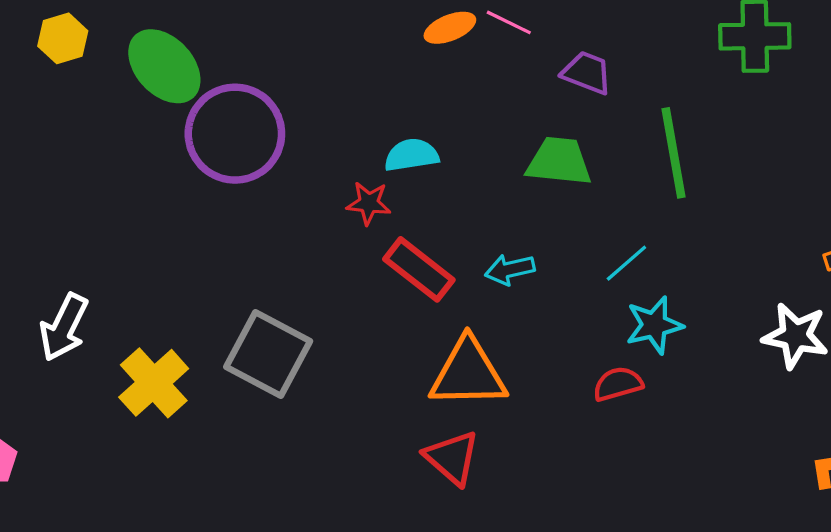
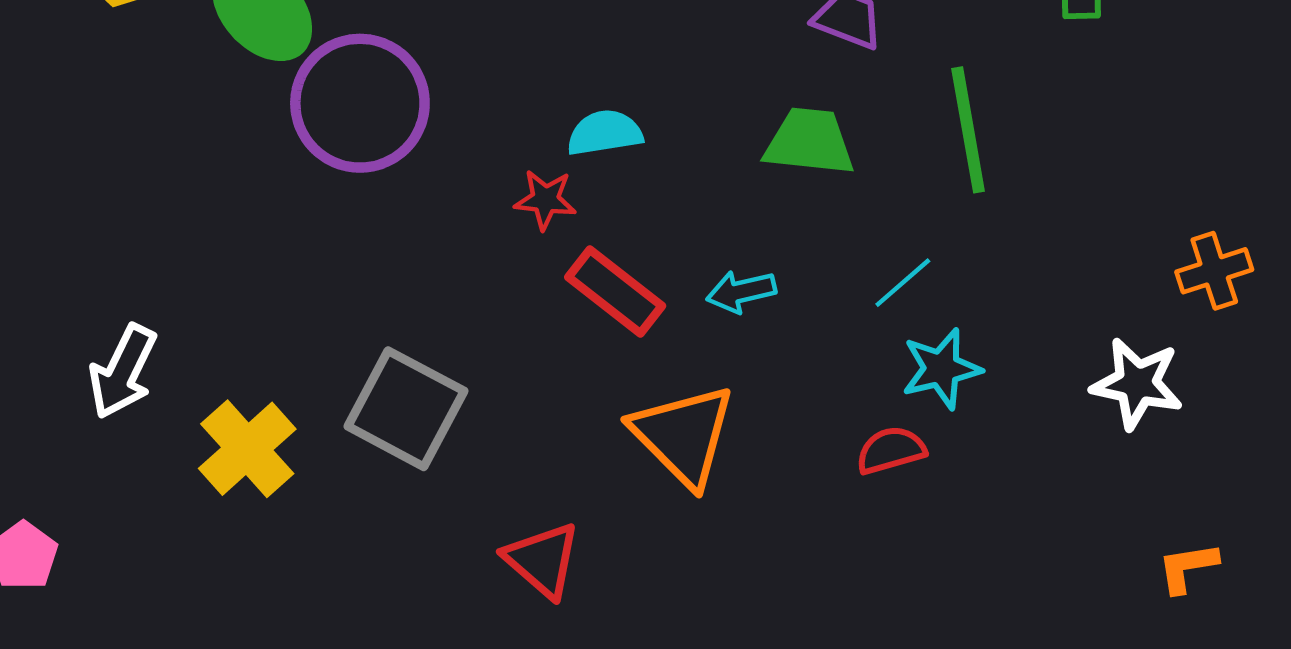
orange triangle: (468, 373) -> (683, 435), turned 46
red triangle: (452, 458) -> (542, 560), moved

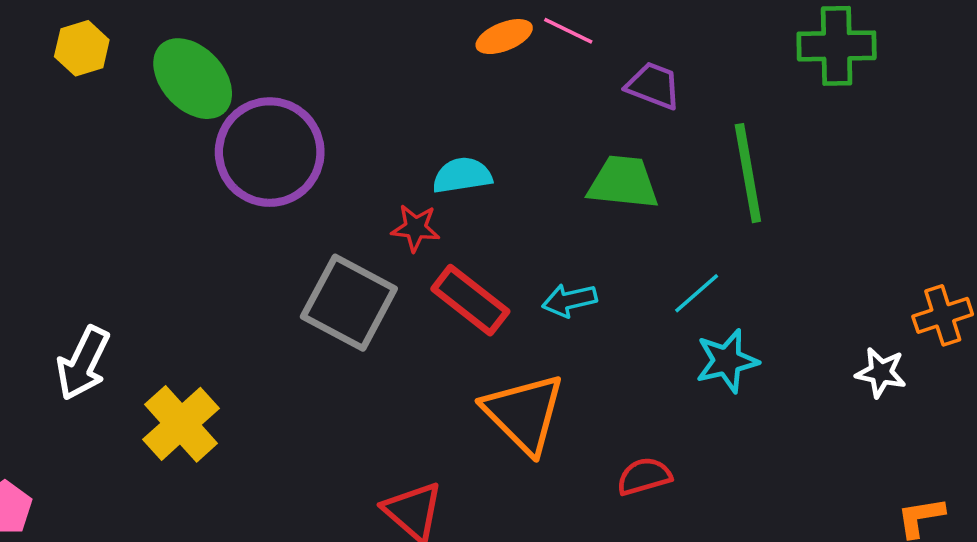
orange cross: (1214, 271) -> (943, 315), moved
white star: (1137, 383) -> (881, 373), size x0.7
gray square: (406, 409) -> (349, 303), moved
red semicircle: (891, 450) -> (644, 476), moved

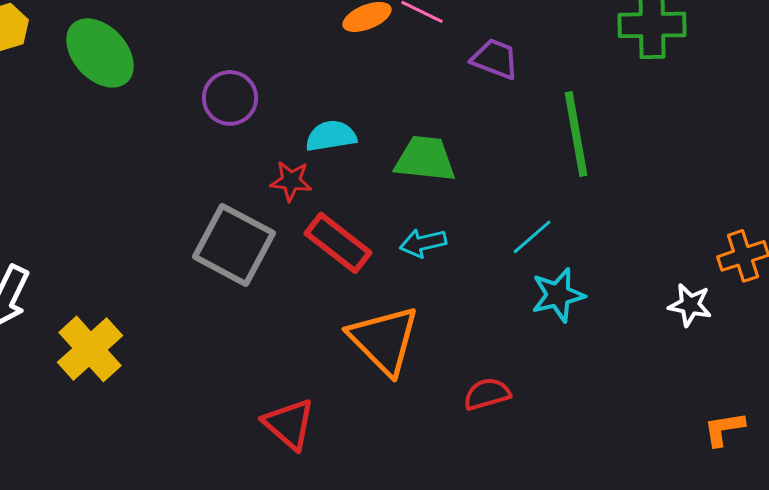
purple circle: (270, 152) -> (230, 98), moved, size x0.6
green trapezoid: (623, 182) -> (425, 159), moved

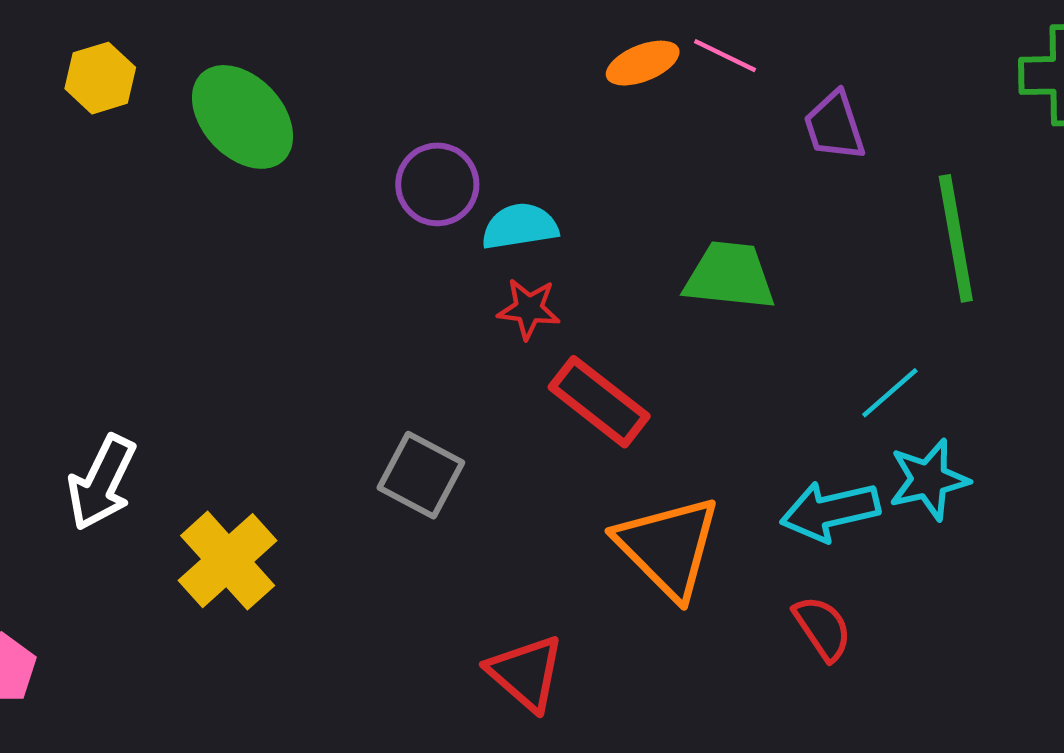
purple trapezoid: (495, 59) -> (834, 126), turned -129
cyan semicircle: (331, 136) -> (520, 226), moved
cyan arrow: (423, 243) -> (830, 511), moved, size x1.4
gray square: (234, 245) -> (421, 475), moved, size x0.7
red semicircle: (487, 394) -> (822, 628), turned 72

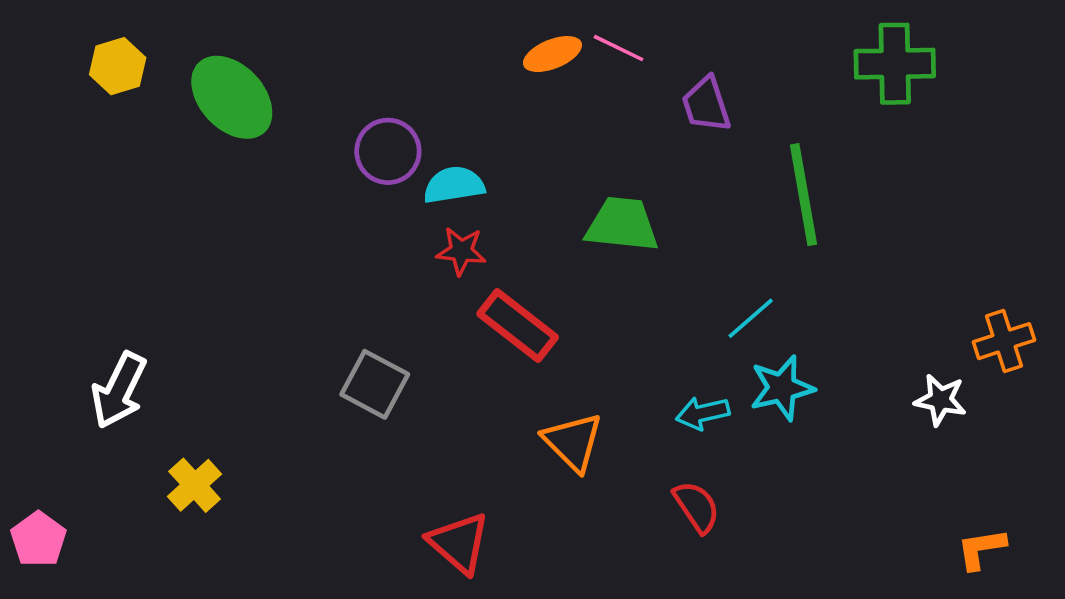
cyan arrow: (830, 511) -> (703, 413), size x0.7
orange triangle: (668, 547) -> (573, 442), size x0.7
yellow cross: (228, 561) -> (195, 485), moved, size x0.7

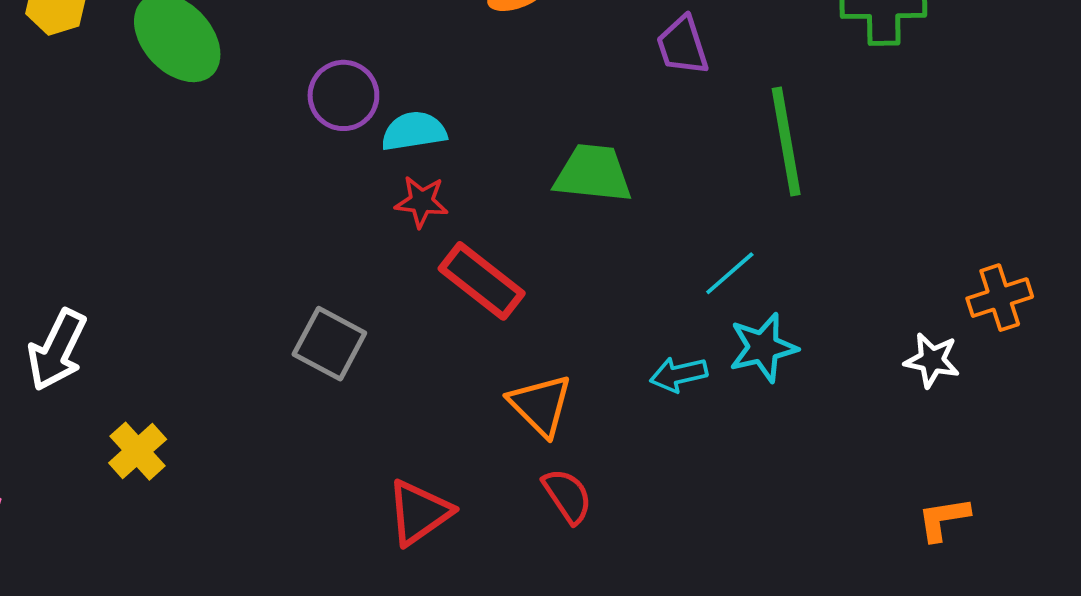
red semicircle: (697, 507) -> (567, 496), moved
red triangle: (459, 543) -> (419, 512), turned 44
orange L-shape: (981, 549) -> (943, 519), moved

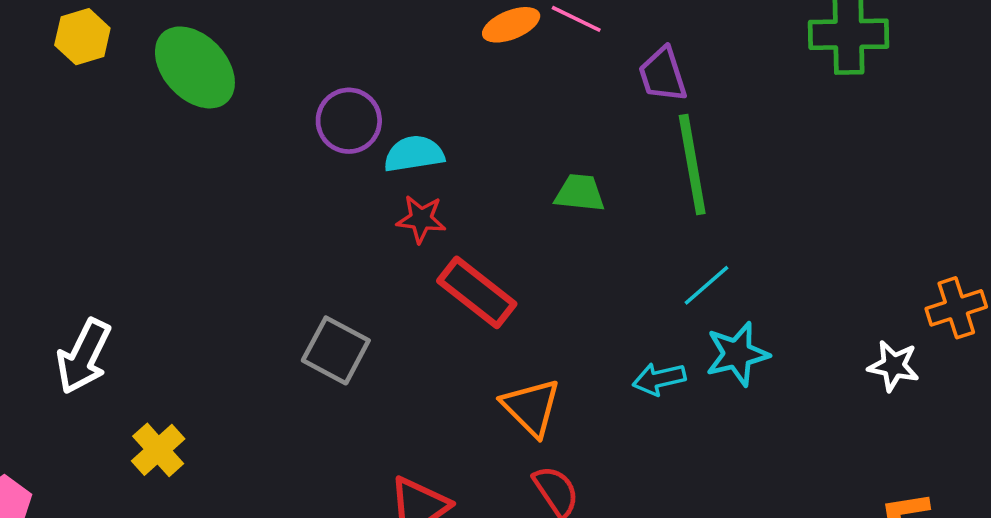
green line: (786, 142) -> (692, 165), moved
green trapezoid: (593, 173) -> (580, 193), size x0.7

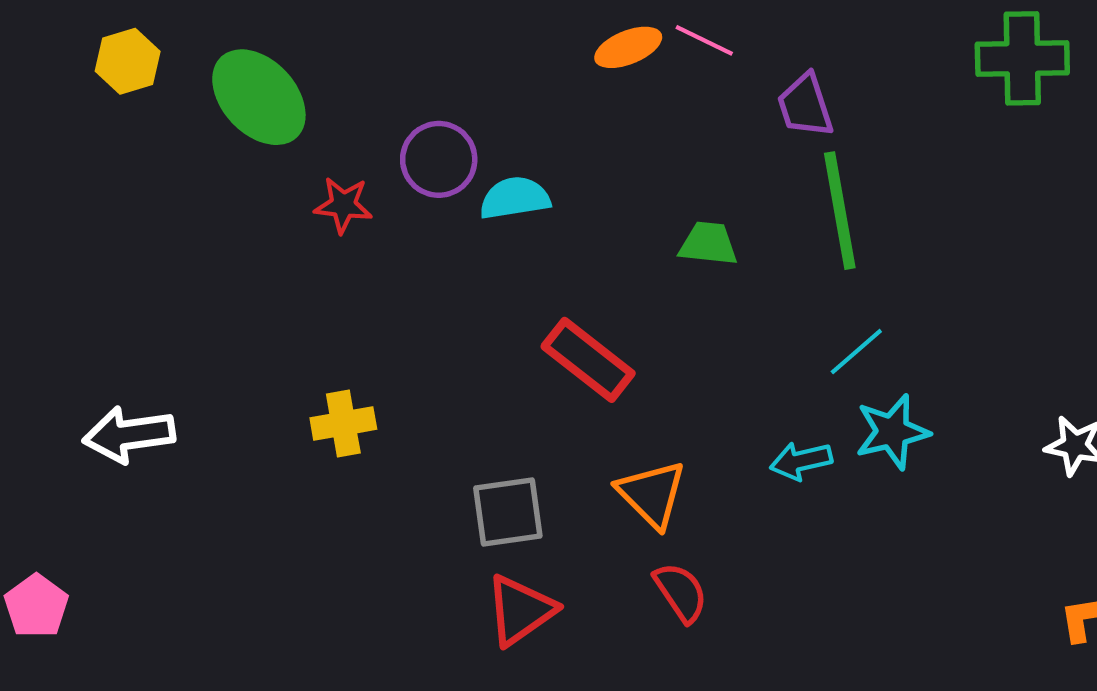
red star: (421, 219) -> (343, 205), moved
gray square: (336, 350) -> (508, 512), moved, turned -36
white arrow: (84, 356) -> (129, 435), turned 56
yellow cross: (158, 450) -> (343, 424), moved, turned 32

